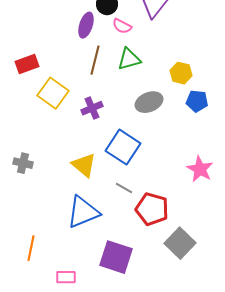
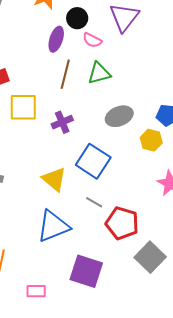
yellow hexagon: (181, 73) -> (151, 140), moved
yellow square: (53, 93) -> (23, 107), turned -36

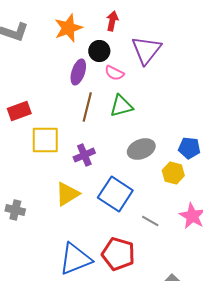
yellow triangle: (54, 179) -> (67, 194), moved, turned 48
gray line: (94, 202) -> (150, 221), moved
red pentagon: (122, 223) -> (118, 254), moved

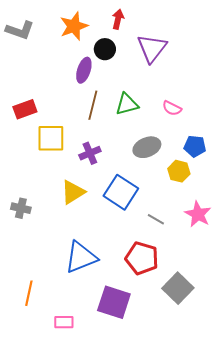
pink semicircle: (114, 73) -> (172, 108), moved
red pentagon: (118, 254) -> (142, 258), moved

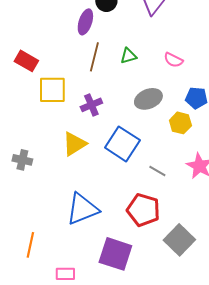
green triangle: (127, 104) -> (128, 56), size x0.7
red rectangle: (25, 109) -> (26, 61), turned 50

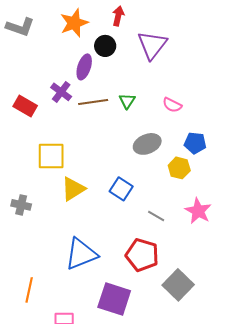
green triangle: (128, 56) -> (127, 101), turned -42
brown line: (94, 57) -> (93, 102), turned 68
yellow square: (52, 90) -> (51, 156), moved
purple cross: (91, 105) -> (61, 92), moved, turned -30
blue square: (122, 144) -> (121, 189), size x0.7

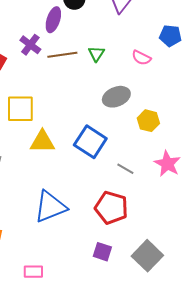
blue pentagon: (195, 143) -> (170, 36), moved
yellow triangle: (73, 189) -> (42, 142), turned 32
blue square: (121, 189) -> (90, 142), size x1.4
gray square: (178, 285) -> (147, 256), moved
purple square: (114, 299) -> (102, 252), moved, size x0.6

